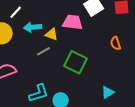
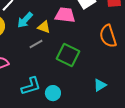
cyan arrow: (33, 27) -> (25, 20), turned -42
orange semicircle: (116, 43) -> (108, 36), size x1.6

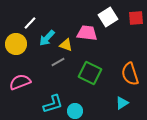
orange semicircle: (108, 36) -> (130, 74), moved

